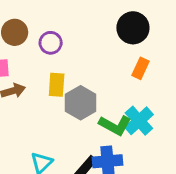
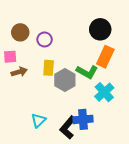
orange rectangle: (140, 68) -> (105, 57), size x1.5
green L-shape: (115, 125) -> (87, 72), moved

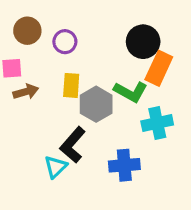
black circle: (100, 29) -> (143, 42), moved
cyan cross: (104, 92) -> (157, 123), turned 30
black L-shape: (68, 128) -> (73, 145), moved

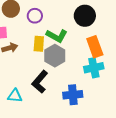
orange rectangle: (159, 68) -> (95, 47), moved, turned -45
green L-shape: (131, 92) -> (57, 36), moved
cyan triangle: (56, 167) -> (15, 96), moved, turned 49

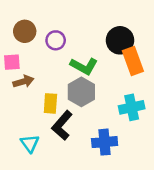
yellow rectangle: (39, 44) -> (50, 103), moved
orange rectangle: (95, 47) -> (133, 61), moved
cyan triangle: (15, 96) -> (30, 143), turned 49

